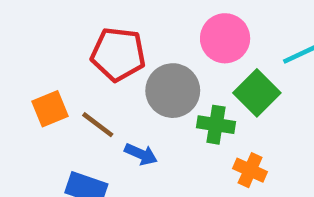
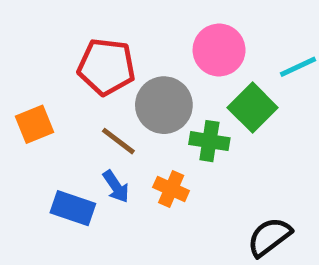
brown line: (98, 125) -> (118, 141), moved
blue arrow: (141, 154) -> (116, 187), moved, turned 32
orange cross: (250, 170) -> (171, 189), moved

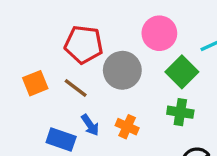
brown line: (118, 141) -> (76, 88), moved
green cross: (209, 141) -> (180, 112), moved

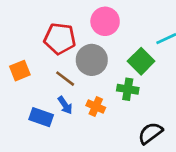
pink circle: (159, 33) -> (105, 21), moved
brown line: (76, 88) -> (65, 79), moved
green cross: (180, 112) -> (128, 89), moved

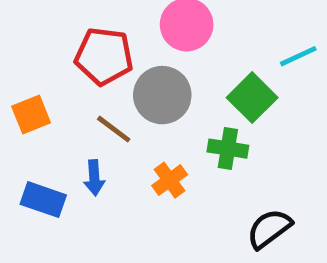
blue arrow: (65, 105) -> (94, 178), moved, turned 30
orange cross: (96, 107) -> (170, 180), turned 30
blue rectangle: (41, 117) -> (43, 200), moved

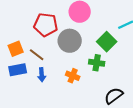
brown line: (114, 129) -> (37, 55), moved
orange cross: (170, 180) -> (73, 76), turned -32
blue rectangle: (43, 200) -> (18, 70), moved, turned -30

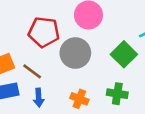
green cross: (97, 63) -> (117, 94), moved

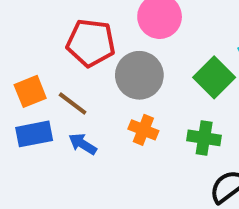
blue arrow: (39, 98) -> (83, 144), turned 126
orange cross: (79, 99) -> (143, 130), moved

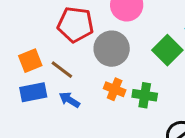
green cross: (204, 138) -> (145, 95), moved

